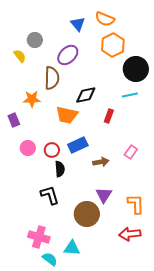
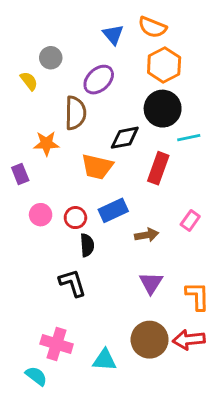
black circle: (136, 69) -> (163, 109), moved
red rectangle: (109, 116) -> (158, 168), size x1.5
brown circle: (87, 214) -> (150, 340), moved
cyan semicircle: (50, 259) -> (36, 376), moved

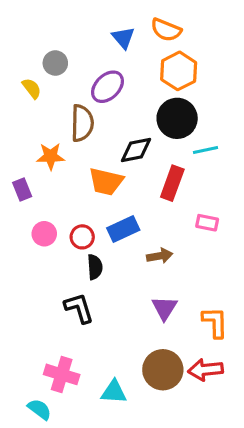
pink rectangle: (190, 220) -> (207, 223), moved, turned 66

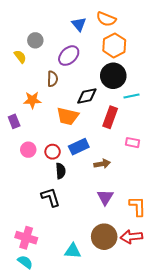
brown semicircle: (82, 123) -> (53, 79), size x0.7
pink cross: (62, 374) -> (26, 238), moved

